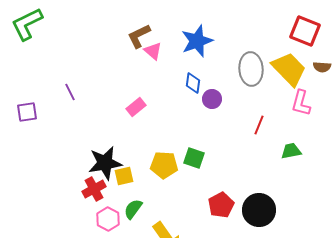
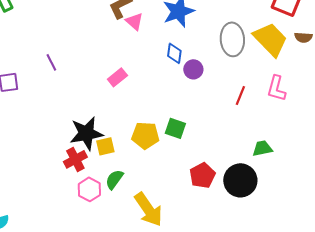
pink L-shape: (301, 103) -> (276, 88), moved
green trapezoid: (291, 151) -> (262, 148), moved

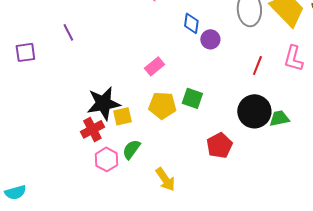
pink rectangle: (117, 77) -> (154, 66), moved
black circle: (240, 180) -> (254, 111), moved
yellow arrow: (148, 209) -> (165, 179), size x0.7

